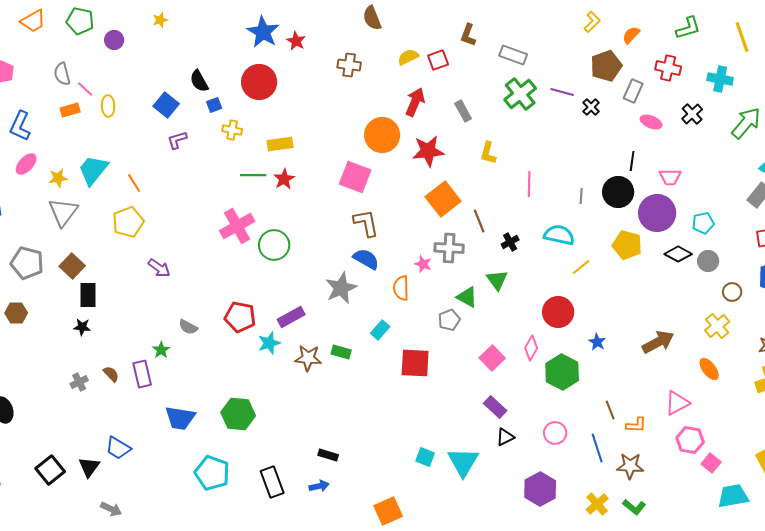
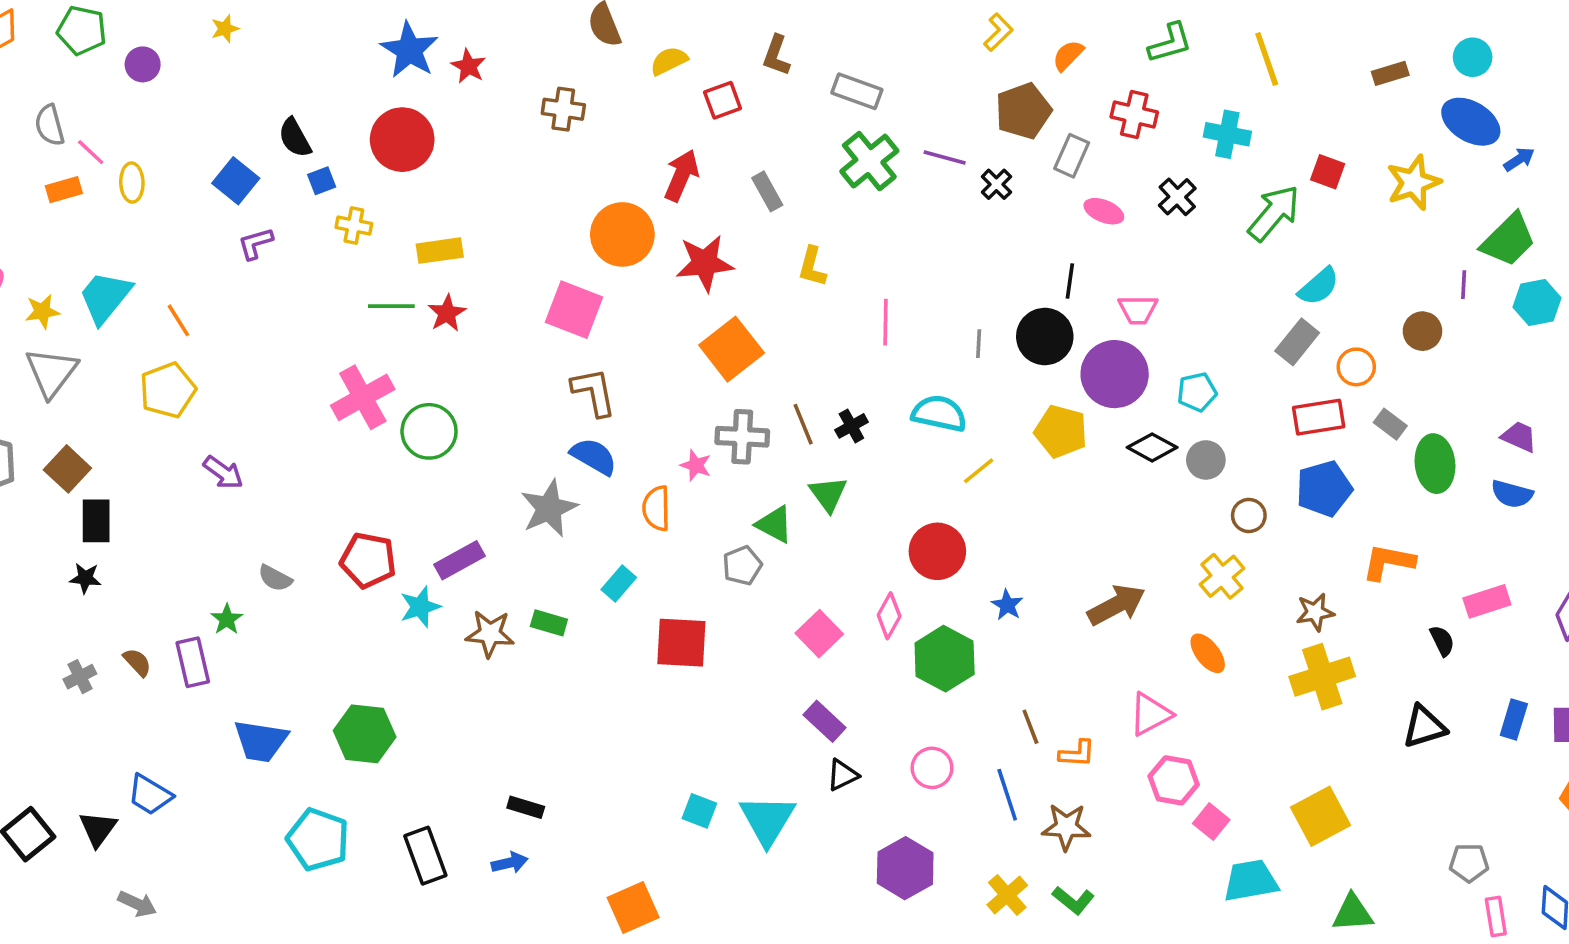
yellow semicircle: (408, 57) -> (669, 61), moved
brown line: (479, 221) -> (803, 424), moved

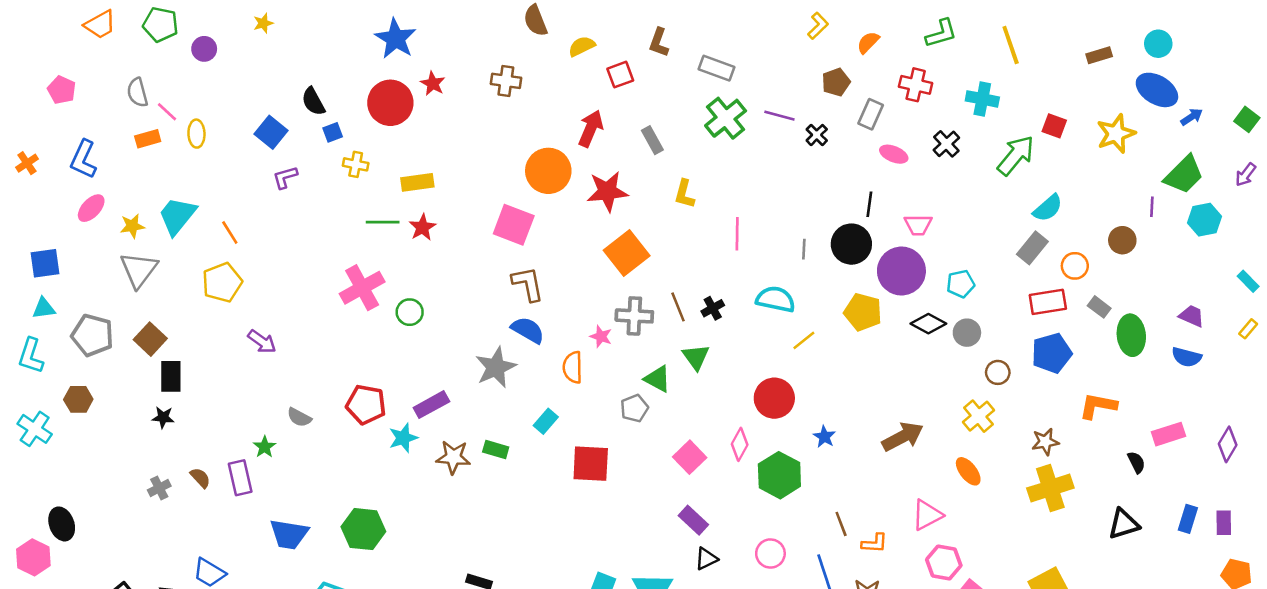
red star: (468, 66) -> (433, 84), moved
brown pentagon: (1023, 111) -> (836, 82), size x0.7
green circle: (429, 431) -> (410, 312), size x0.7

